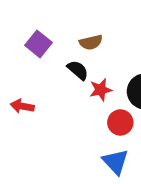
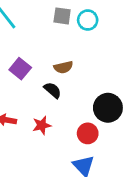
red star: (101, 90) -> (42, 125), moved

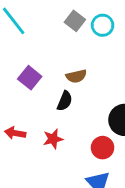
gray square: (62, 16) -> (75, 21), turned 30
black semicircle: (53, 90) -> (65, 101), turned 72

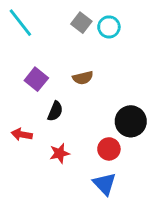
black semicircle: (65, 101) -> (55, 111), moved
red star: (53, 139) -> (60, 153), moved

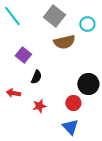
gray square: (81, 23) -> (54, 16), size x1.5
cyan circle: (109, 27) -> (87, 24), moved
brown semicircle: (83, 78) -> (64, 42), moved, size x1.5

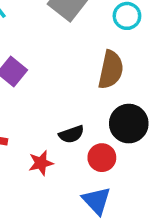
brown semicircle: (64, 42) -> (111, 70), moved, turned -65
black semicircle: (36, 77) -> (71, 134), moved, turned 48

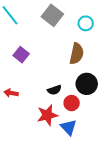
red star: (41, 163) -> (47, 115), moved, size x1.5

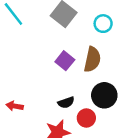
purple square: (21, 55) -> (65, 61), moved

